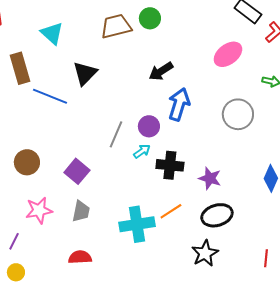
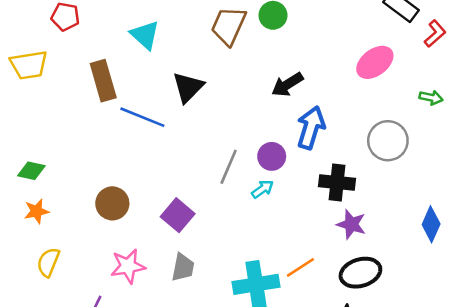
brown trapezoid: (116, 26) -> (229, 26), turned -52
black cross: (170, 165) -> (337, 183), moved

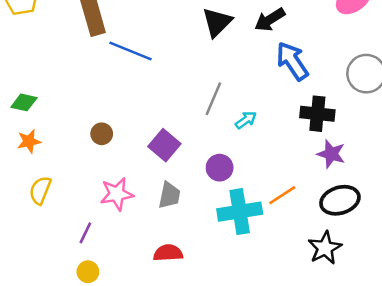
black triangle: (188, 87) -> (217, 22), moved
blue arrow: (311, 128) -> (292, 61), turned -51
purple circle: (272, 156) -> (220, 168), moved
brown circle: (112, 203) -> (102, 134), size x0.7

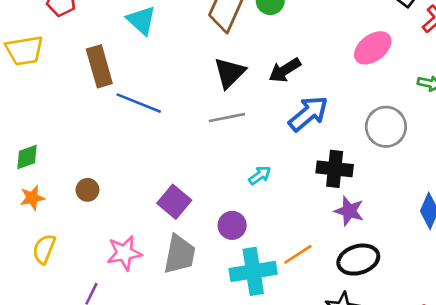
blue arrow: (292, 61) -> (308, 114), turned 84
gray line: (213, 99) -> (227, 118), moved, turned 56
green diamond: (24, 102) -> (27, 157), turned -32
brown circle: (102, 134) -> (87, 190), moved
gray trapezoid: (169, 195) -> (180, 254), size x1.4

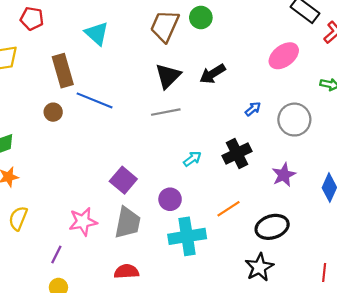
blue arrow: (308, 114) -> (253, 109), moved, size x0.5
black cross: (335, 169) -> (237, 154), moved, turned -32
brown circle: (87, 190) -> (53, 112), moved
purple star: (349, 211) -> (284, 175), moved, turned 30
orange line: (298, 254) -> (228, 209), moved

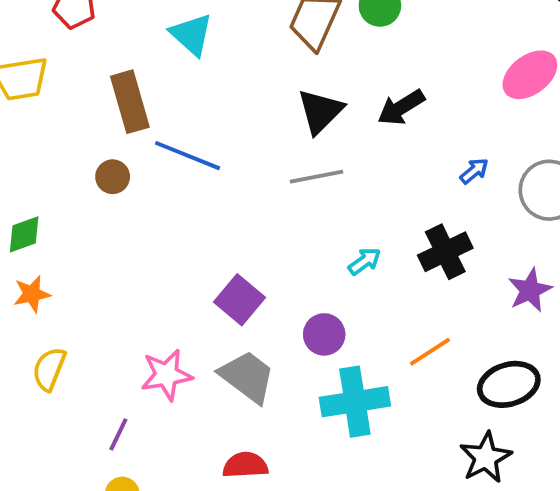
gray trapezoid: (128, 223) -> (247, 377), turned -64

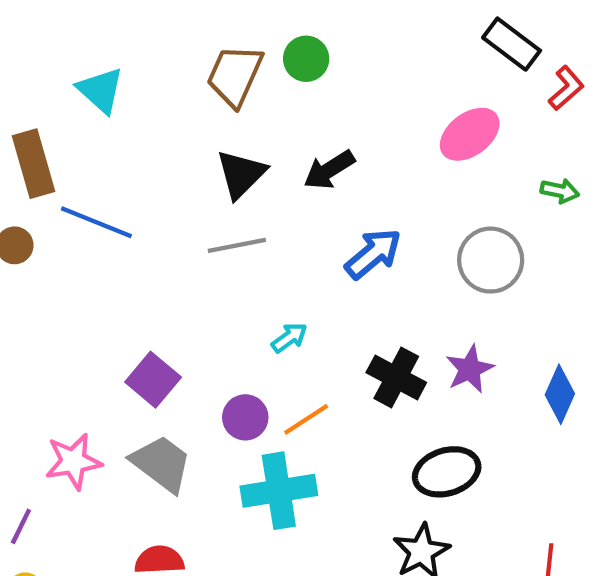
blue arrow: (474, 171) -> (373, 254), moved, size x1.8
black cross: (445, 252) -> (396, 377), moved, turned -36
orange line: (430, 352) -> (306, 419), moved

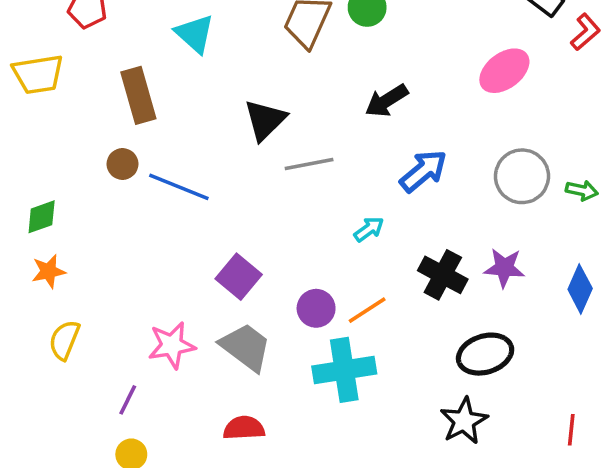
black triangle: (241, 174) -> (265, 120), moved
green arrow: (560, 191) -> (582, 190), moved
blue line: (96, 222) -> (179, 187), moved
cyan arrow: (289, 338) -> (369, 229), moved
purple star: (470, 369) -> (504, 268), turned 30

